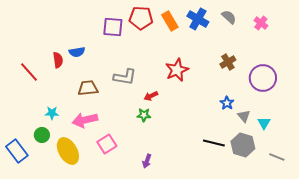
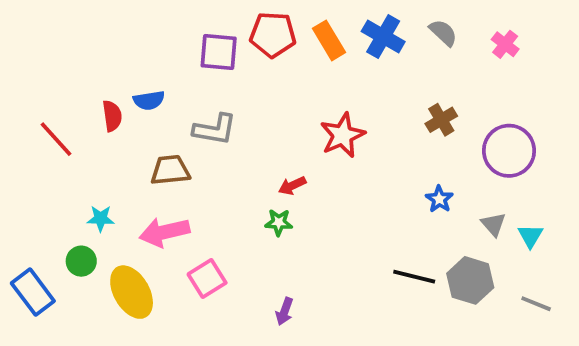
gray L-shape: (125, 77) -> (215, 129), moved
gray triangle: (244, 116) -> (494, 224), moved
cyan triangle: (264, 123) -> (530, 236), moved

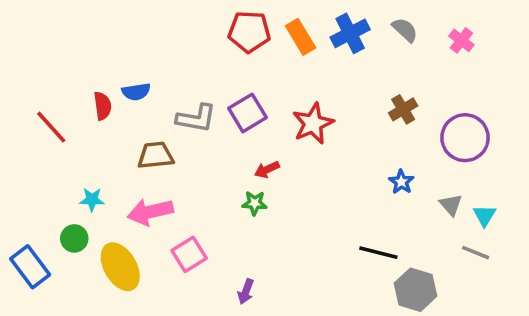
blue cross: (383, 37) -> (350, 33), turned 33
purple square: (219, 52) -> (248, 113), moved, turned -36
gray hexagon: (470, 280) -> (415, 290), moved
gray line: (536, 304) -> (476, 253), moved
purple arrow: (284, 311) -> (246, 291), moved

